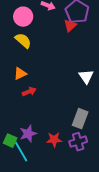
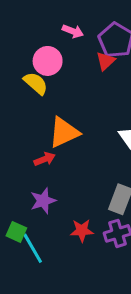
pink circle: (23, 17) -> (48, 61), moved
orange triangle: (20, 74) -> (64, 132), moved, size x1.6
purple star: (28, 134) -> (43, 201), moved

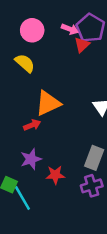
pink arrow: (73, 31) -> (70, 29), moved
pink circle: (48, 61) -> (32, 30), moved
red star: (82, 230) -> (55, 175), moved

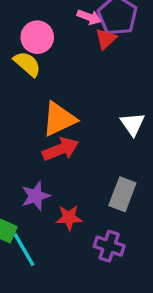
pink circle: (32, 30) -> (37, 37), moved
red arrow: (32, 125) -> (61, 149), moved, size x1.5
purple cross: (92, 186) -> (109, 246), moved, turned 35

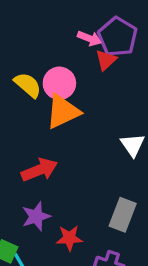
pink circle: (37, 37) -> (59, 83), moved
orange triangle: (59, 119) -> (63, 112), moved
red arrow: (61, 149) -> (39, 170), moved

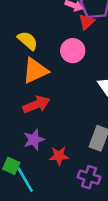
pink circle: (59, 83) -> (73, 51), moved
orange triangle: (63, 112) -> (35, 71), moved

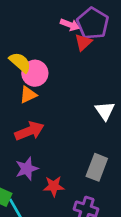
pink circle: (73, 51) -> (35, 73), moved
orange triangle: (35, 71) -> (28, 95), size x0.6

